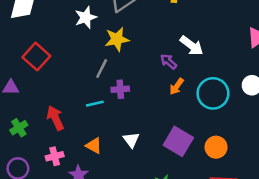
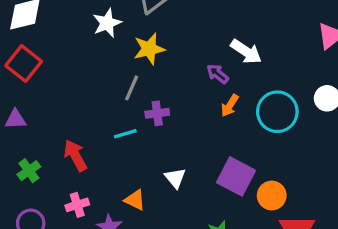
red square: (36, 57) -> (24, 64), moved
orange triangle: (94, 146) -> (135, 200), moved
orange circle: (216, 147) -> (272, 196), moved

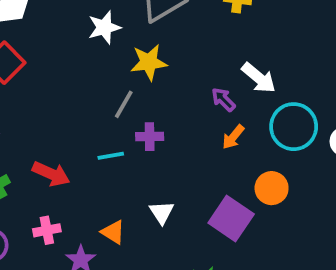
cyan circle: (277, 112) -> (294, 127), moved
red arrow: (75, 155) -> (51, 174), turned 136
orange circle: (272, 196) -> (272, 188), moved

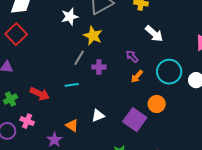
yellow star: (149, 62) -> (93, 36), turned 30
white arrow: (259, 78) -> (154, 34), moved
purple cross: (150, 137) -> (99, 67), moved
white triangle: (162, 212) -> (98, 116), turned 40
pink cross: (47, 230) -> (27, 121), moved, turned 32

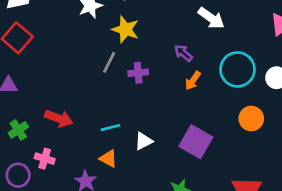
cyan line: (72, 85) -> (110, 128), moved
orange circle: (157, 104) -> (251, 118), moved

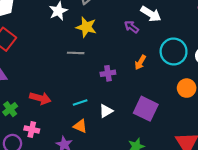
purple arrow: (183, 53) -> (131, 27), moved
gray line: (109, 62) -> (76, 53), turned 70
purple cross: (138, 73) -> (108, 73), moved

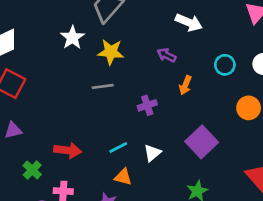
purple arrow: (131, 27) -> (167, 55), moved
cyan circle: (174, 52) -> (225, 65), size x0.6
purple square: (146, 109) -> (202, 142), turned 30

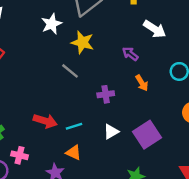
orange arrow: (185, 85) -> (142, 83), turned -63
gray line: (103, 86) -> (70, 71), turned 36
red arrow: (68, 150) -> (45, 121), moved
white triangle: (152, 153) -> (111, 132), moved

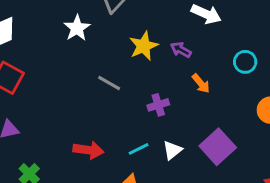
yellow star: (82, 42) -> (144, 46), moved, turned -30
cyan line: (74, 126) -> (139, 149), moved

